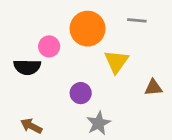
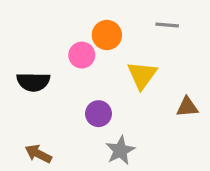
orange circle: (88, 29) -> (107, 35), size x0.7
pink circle: (49, 46) -> (82, 55), moved

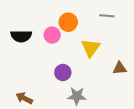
black semicircle: (33, 82) -> (21, 36), moved
gray star: (120, 150) -> (77, 96), turned 30

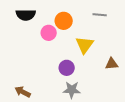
black semicircle: (21, 36) -> (26, 15), moved
purple circle: (63, 73) -> (67, 68), moved

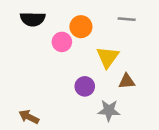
brown triangle: (112, 64) -> (127, 81), moved
gray star: (72, 90) -> (109, 110), moved

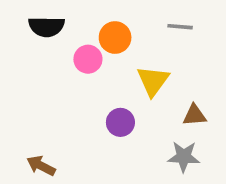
brown triangle: (127, 81) -> (194, 115), moved
gray star: (109, 110) -> (184, 157), moved

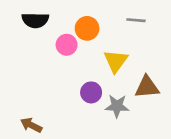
brown triangle: (194, 115) -> (147, 87), size x1.4
gray star: (184, 157) -> (117, 106), moved

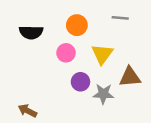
black semicircle: (35, 20) -> (31, 32), moved
pink circle: (67, 45) -> (66, 53), moved

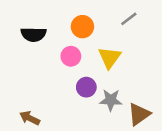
gray line: (120, 18) -> (129, 19), turned -42
brown triangle: (130, 77) -> (139, 114), moved, turned -30

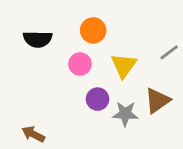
gray line: (129, 19) -> (169, 52), moved
brown triangle: (139, 114) -> (157, 101), moved

